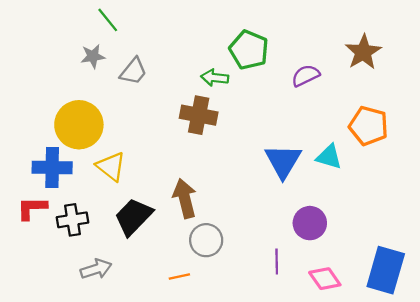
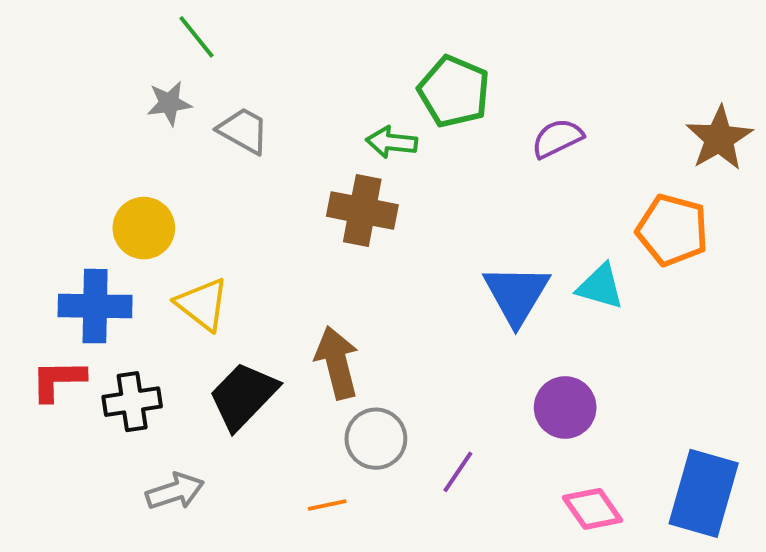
brown star: (363, 52) -> (719, 138), moved
gray trapezoid: (133, 71) -> (243, 131), turned -100
yellow circle: (79, 125) -> (144, 228), size x0.7
purple line: (277, 262) -> (458, 472), moved, turned 35

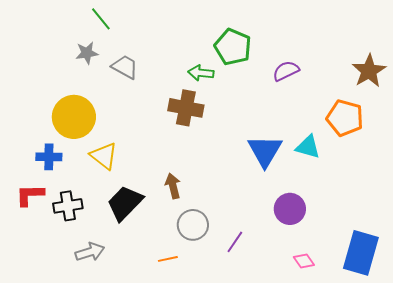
yellow circle: (144, 228) -> (74, 117), size x1.4
blue cross: (95, 306) -> (49, 157), size x0.7
brown arrow: (337, 363) -> (173, 186), size x0.7
pink diamond: (592, 509) -> (304, 261), size x0.7

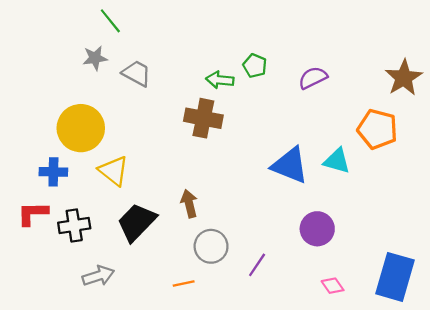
green pentagon: (233, 47) -> (255, 66), moved, size x0.6
blue triangle: (265, 151) -> (290, 165), turned -39

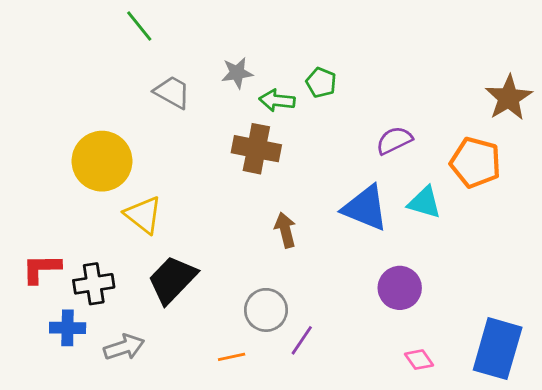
gray star: (95, 58) -> (237, 73), moved
purple semicircle: (313, 78) -> (394, 140), moved
blue cross: (53, 172) -> (68, 328), moved
brown arrow: (189, 204) -> (285, 230), moved
purple line: (257, 265) -> (302, 340), moved

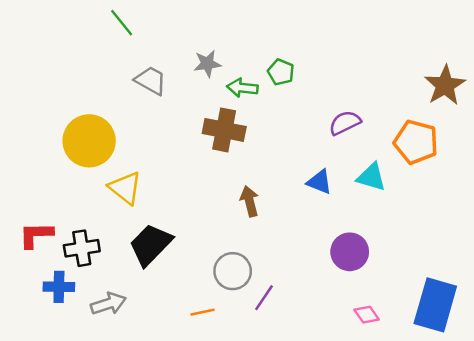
blue triangle: (365, 208) -> (320, 182), size x0.6

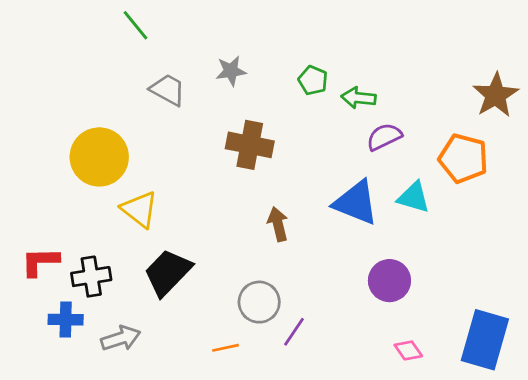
green arrow: (242, 88) -> (359, 98), moved
blue triangle: (320, 182) -> (356, 203), size x1.6

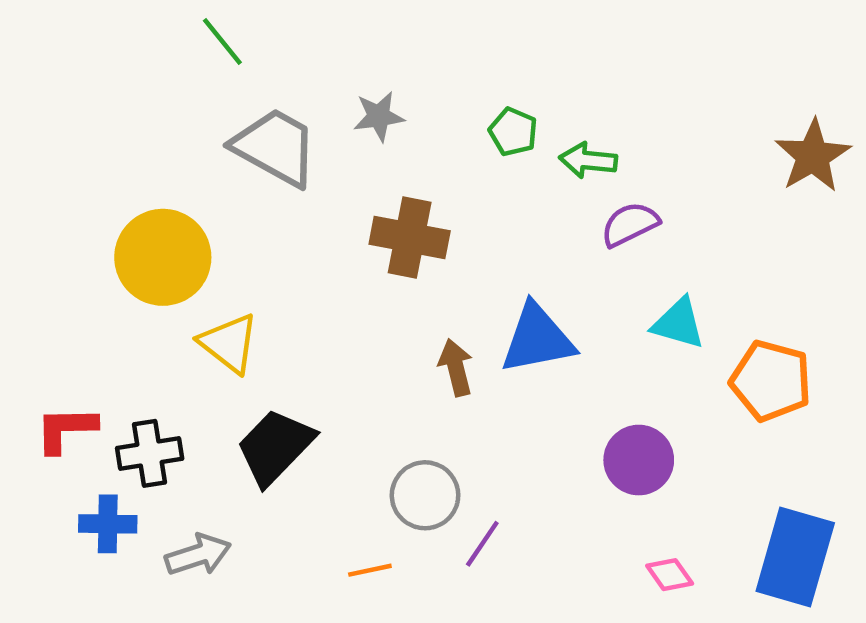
gray trapezoid: (168, 90) -> (275, 147), size x1.5
orange pentagon: (463, 158) -> (771, 381), moved
blue triangle: (356, 203) -> (537, 339), moved, turned -33

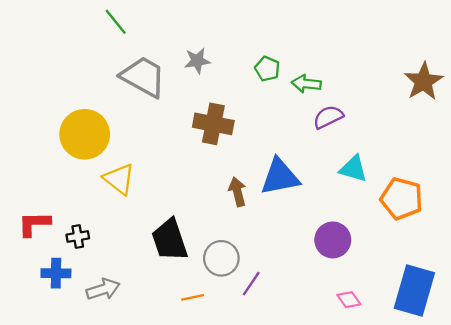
black trapezoid: (275, 447) -> (170, 240), moved, turned -63
black cross: (150, 453) -> (78, 236), size x0.7

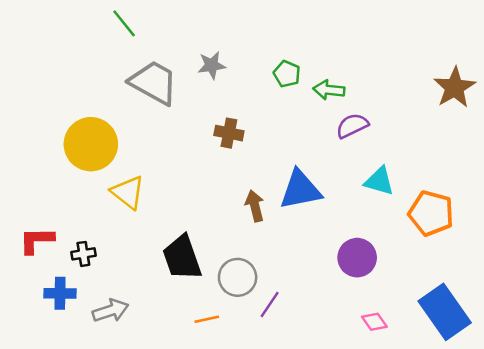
brown cross: (213, 124) -> (229, 133), size x0.7
blue rectangle: (414, 290) -> (445, 312), turned -51

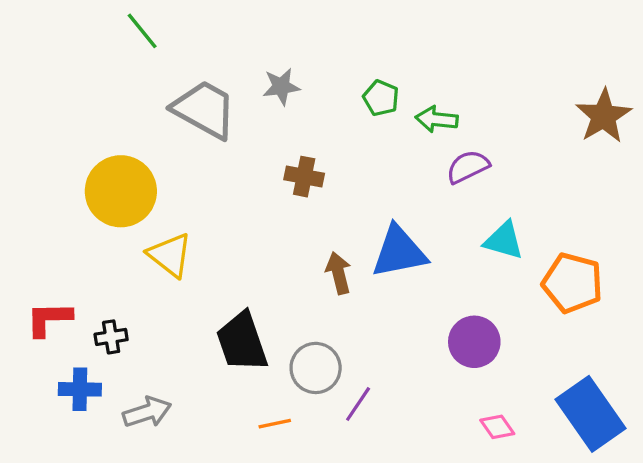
green line: (124, 23) -> (142, 31), moved

